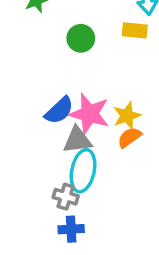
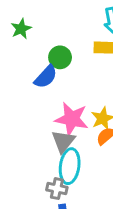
blue semicircle: (59, 111) -> (46, 77), moved
gray triangle: (77, 140) -> (63, 141), turned -40

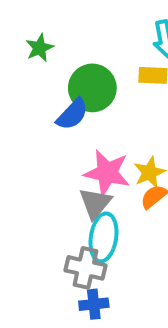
green circle: (60, 57) -> (92, 88), size x1.5
gray cross: (57, 189) -> (86, 268), size x1.4

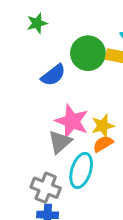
green circle: (92, 88) -> (88, 53), moved
cyan ellipse: (103, 237) -> (81, 170), moved

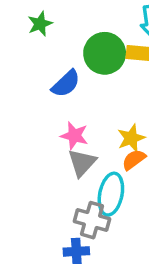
pink star: (72, 121) -> (74, 136), moved, size x0.7
gray cross: (46, 188) -> (92, 220), moved

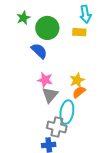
green circle: (105, 53) -> (47, 28), moved
blue semicircle: (66, 84) -> (39, 51), turned -90

